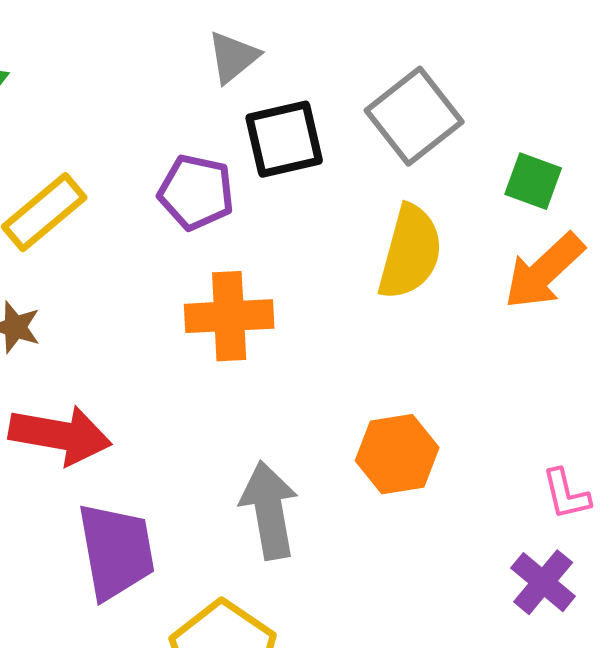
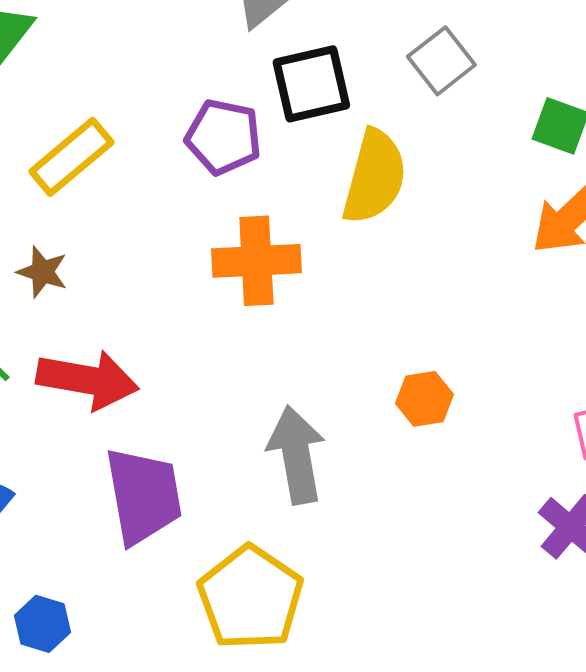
gray square: (414, 116) -> (441, 61), size x0.7
yellow semicircle: (410, 252) -> (374, 177), moved
orange hexagon: (397, 454) -> (424, 399), size x0.7

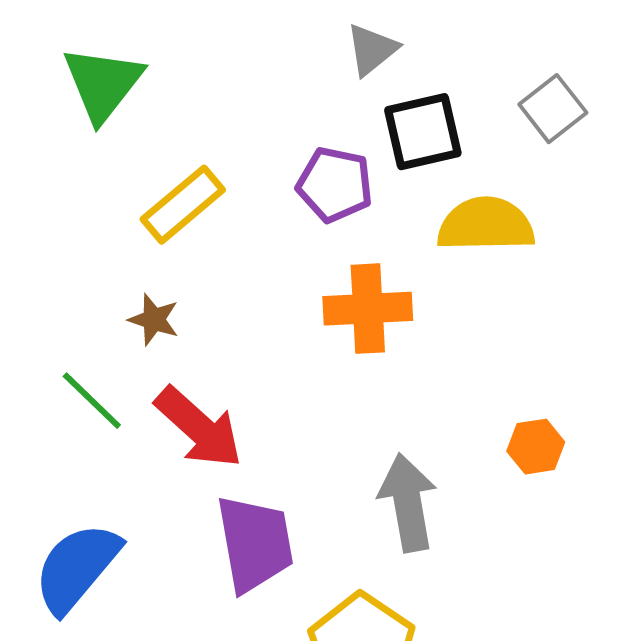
yellow semicircle: (374, 177) -> (486, 225), turned -106
red arrow: (87, 380) -> (199, 428), turned 32

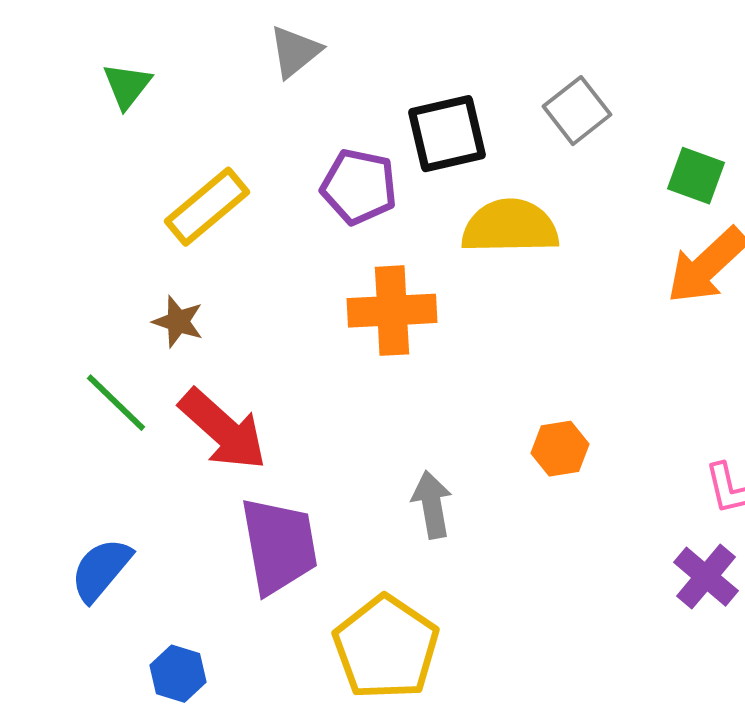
gray triangle: (372, 50) -> (295, 52), moved
green triangle: (103, 84) -> (127, 86), size x0.6
gray arrow: (408, 503) -> (432, 505), size x0.7
blue semicircle: (77, 568) -> (101, 570), size x0.7

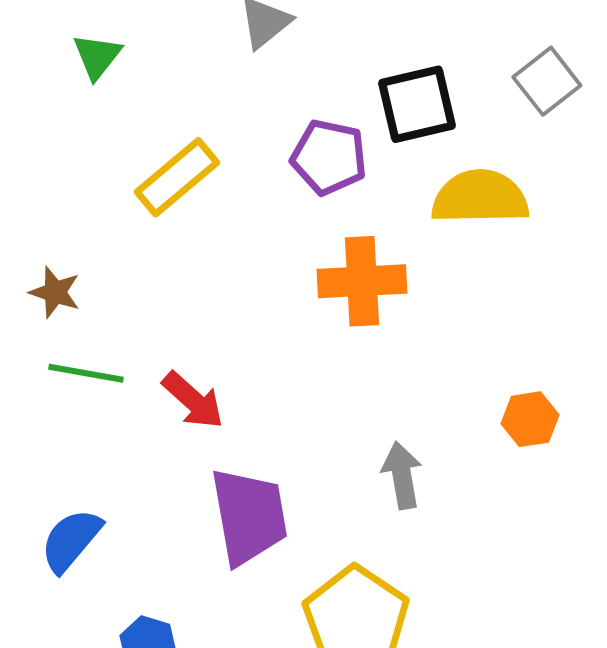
brown star: (178, 322) -> (55, 292), moved
green line: (116, 403) -> (86, 373), turned -34
red arrow: (223, 430) -> (193, 400), size x0.7

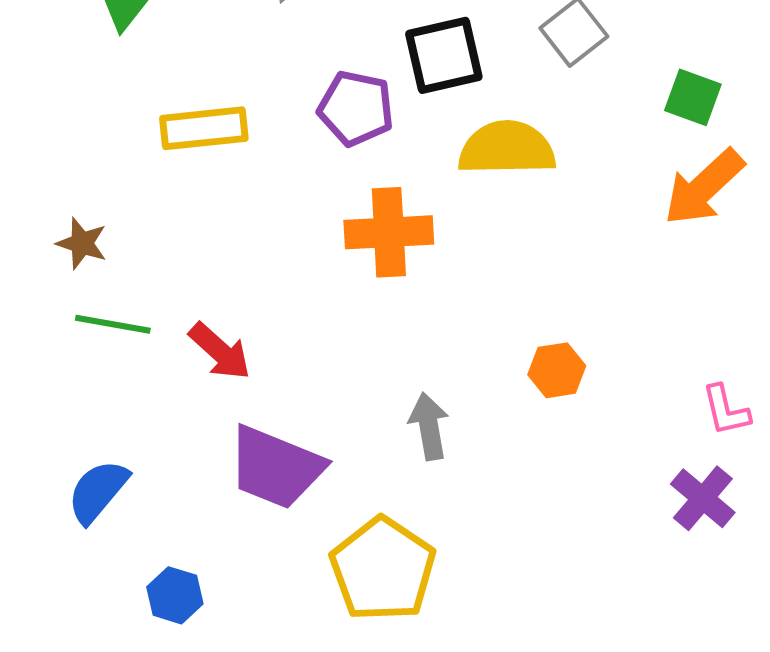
yellow rectangle: (177, 177) -> (204, 128), turned 34
purple trapezoid: (249, 516) -> (276, 467), turned 122

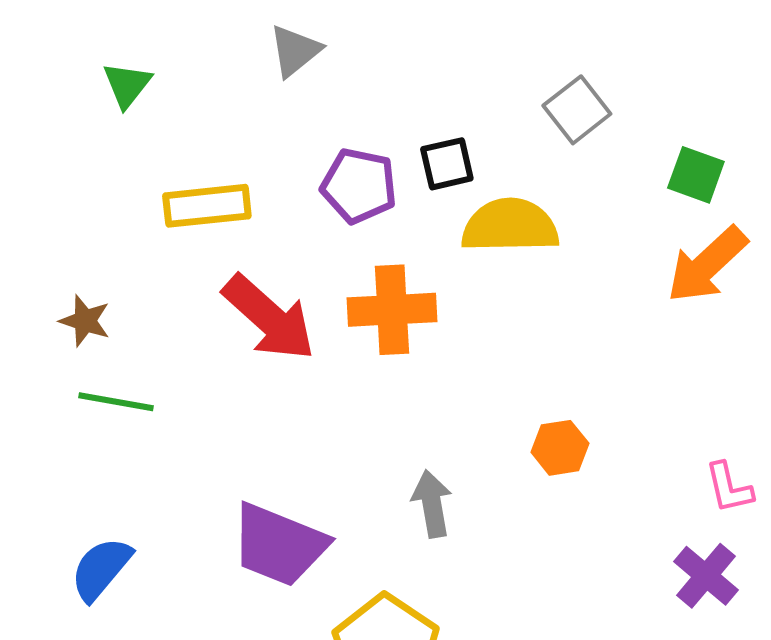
black square: (444, 55) -> (447, 164), moved, size x0.7
red arrow: (220, 351) -> (269, 318), moved, size x1.5

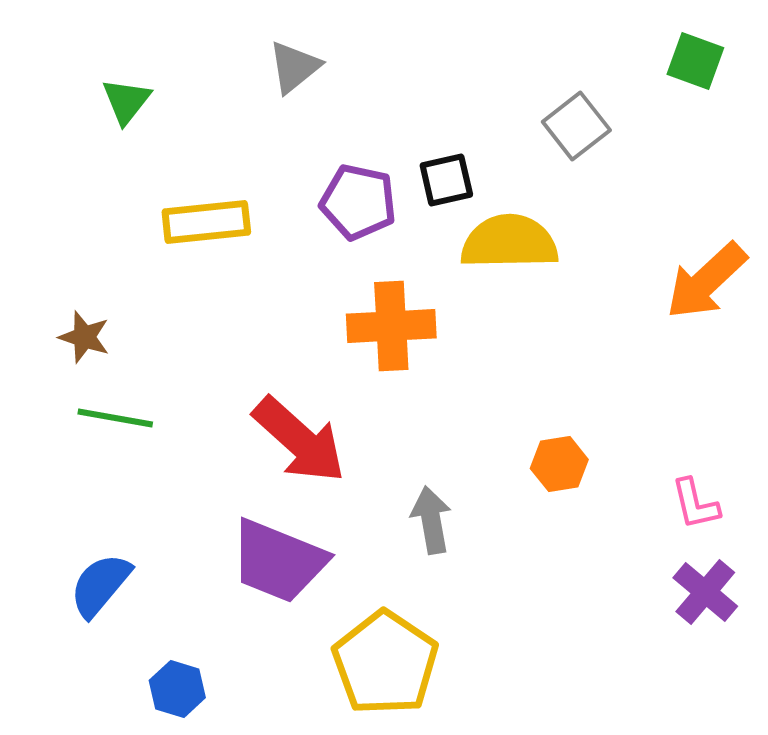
green square: (696, 175) -> (695, 61), moved
red arrow: (269, 318) -> (299, 440), moved
pink L-shape: (729, 488) -> (695, 504), moved

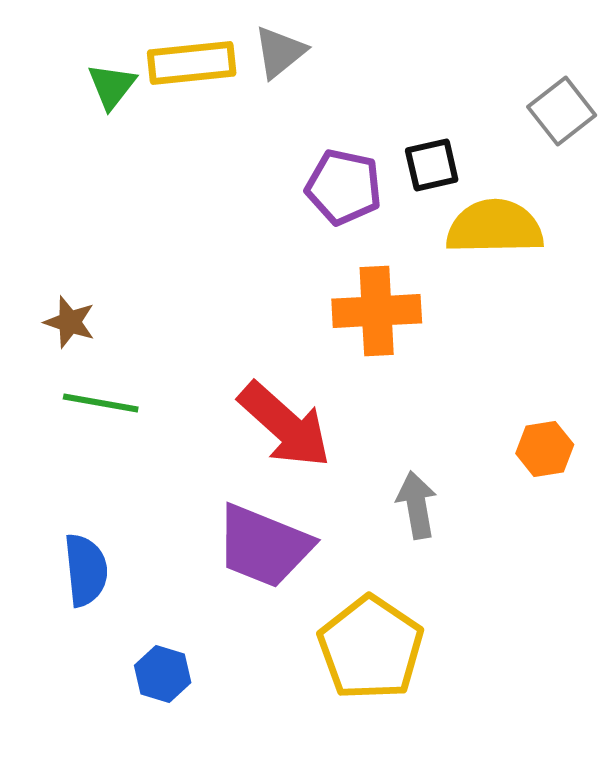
yellow rectangle: (206, 222) -> (192, 63), moved
blue semicircle: (100, 585) -> (86, 570), turned 134

